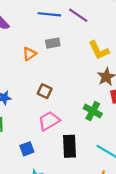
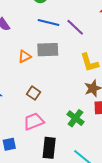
gray rectangle: (53, 43) -> (48, 50), size x1.5

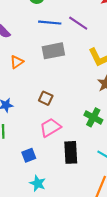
orange triangle: (25, 57) -> (17, 62), moved

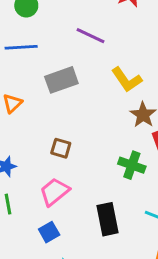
blue line: (50, 23) -> (21, 47), moved
pink trapezoid: (50, 128) -> (54, 192), moved

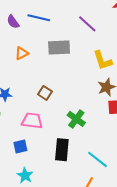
green cross: (132, 165) -> (76, 119), moved
pink trapezoid: (54, 192) -> (32, 121), turned 30

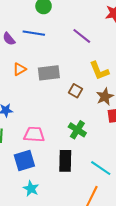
gray rectangle: (59, 48) -> (49, 73), moved
brown square: (45, 93) -> (75, 91), moved
blue square: (20, 147) -> (24, 161), size x1.5

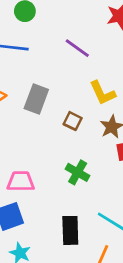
gray rectangle: (49, 73) -> (36, 99), turned -60
black rectangle: (65, 161) -> (70, 230), moved

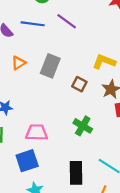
purple line: (77, 48) -> (67, 21), moved
yellow L-shape: (103, 93) -> (104, 62), turned 135

